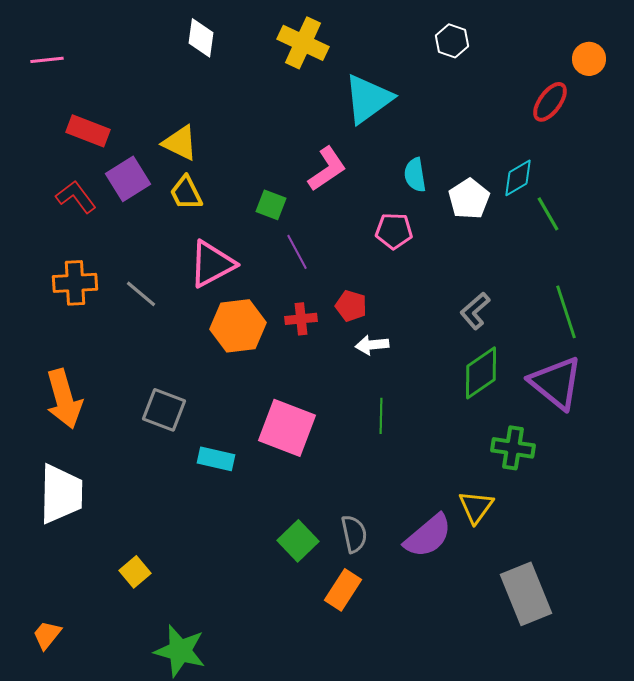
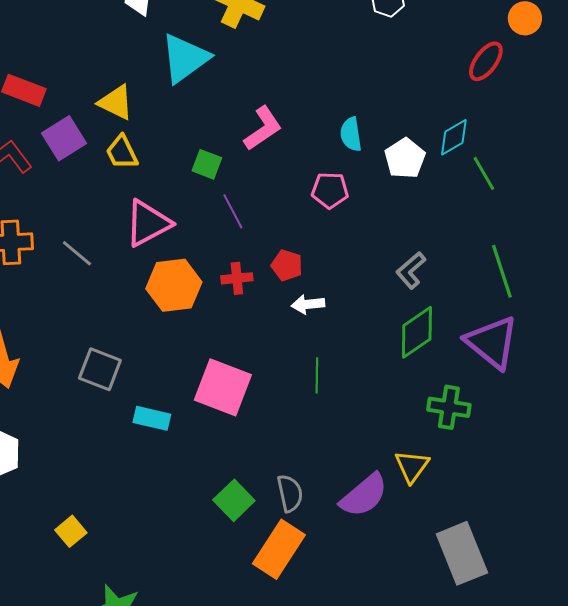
cyan triangle: (368, 99) -> (185, 58), moved
orange rectangle: (343, 590) -> (279, 549), size x1.4

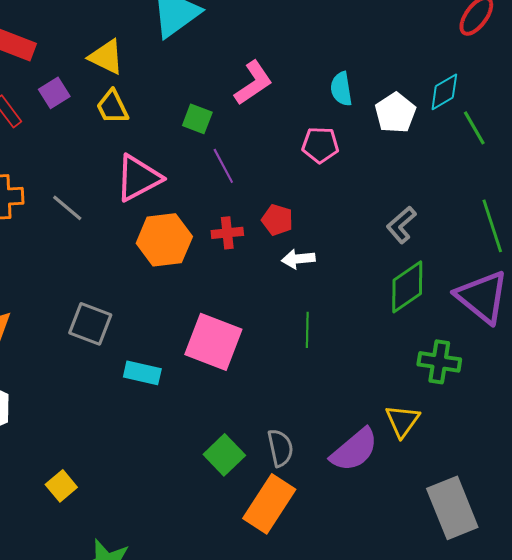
purple square: (64, 138) -> (54, 93), size x0.7

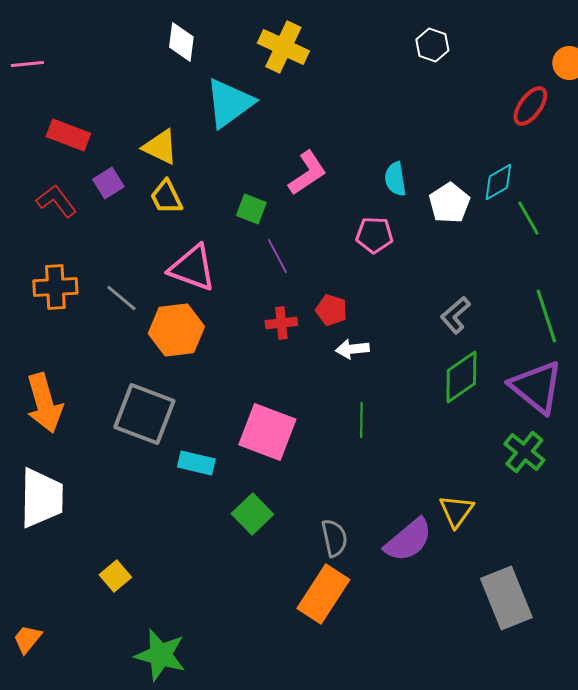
pink triangle: (138, 178) -> (192, 268), turned 48
orange hexagon: (164, 240) -> (176, 330), moved
gray square: (90, 324) -> (144, 414), size x1.4
green cross: (439, 362) -> (524, 452), moved, turned 30
green square: (224, 455) -> (252, 514), moved

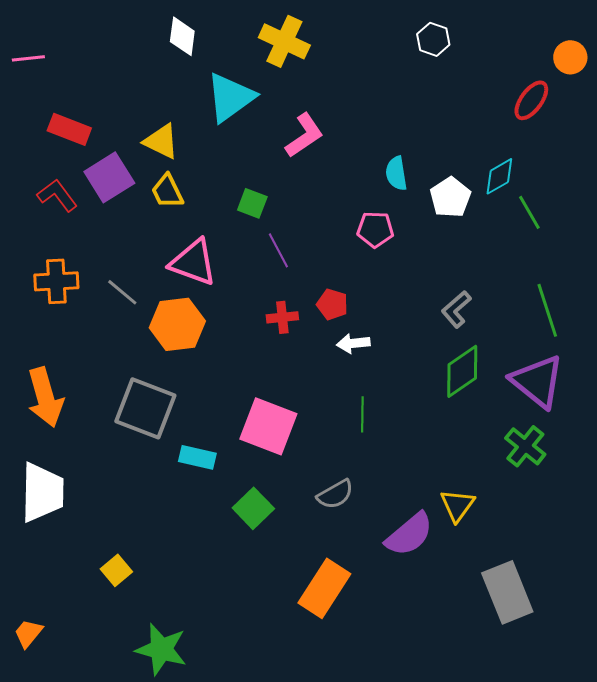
pink L-shape: (307, 173) -> (304, 135), moved
purple square: (108, 183) -> (109, 177), size x1.6
gray semicircle: (334, 538) -> (335, 494), moved, turned 72

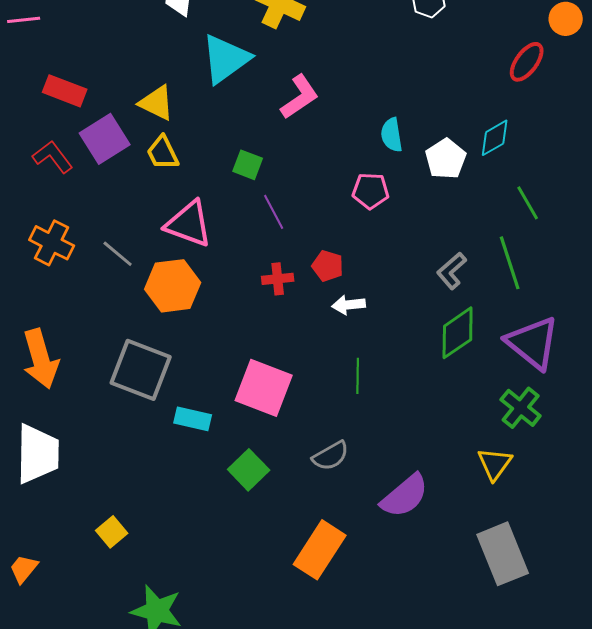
green line: (529, 212) -> (528, 203), moved
orange cross: (56, 281) -> (52, 243), turned 30
green line: (547, 310) -> (510, 263), moved
yellow triangle: (457, 505) -> (495, 464), moved
orange trapezoid: (28, 633) -> (24, 569), moved

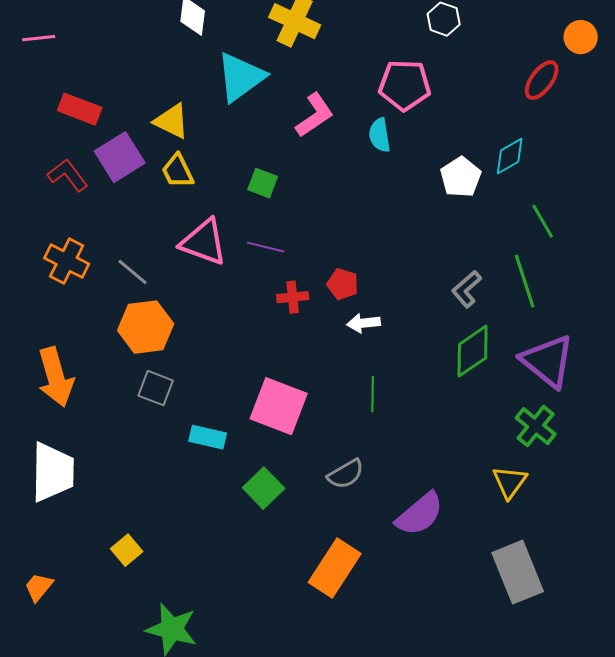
cyan semicircle: (392, 135) -> (380, 135), moved
pink pentagon: (371, 191) -> (405, 85), moved, size x1.4
purple line: (274, 212) -> (266, 247), moved, turned -48
orange hexagon: (173, 286) -> (146, 327), moved
gray square: (141, 370) -> (156, 388), size x0.6

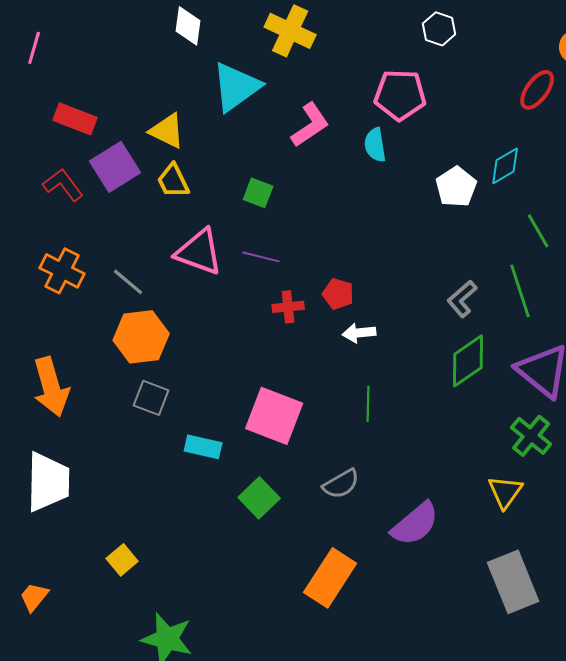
pink line: (39, 38) -> (34, 48), turned -68

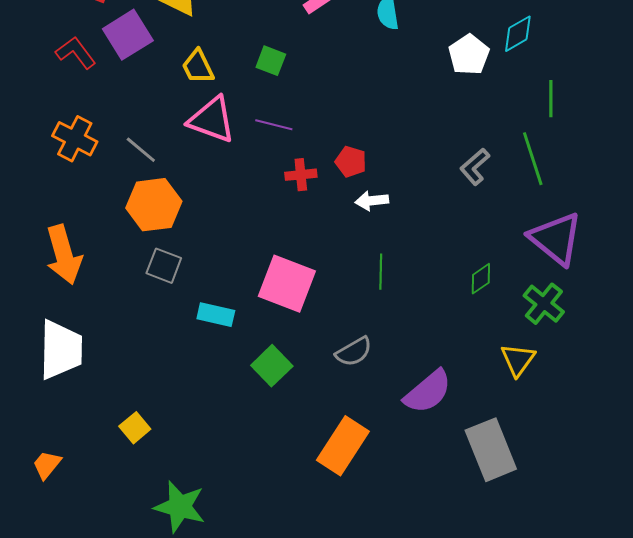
yellow trapezoid: (173, 181) -> (198, 67), moved
green line: (538, 231) -> (551, 99), turned 30
green diamond: (468, 361) -> (481, 279), moved, size x0.6
gray rectangle: (513, 582) -> (491, 450), moved

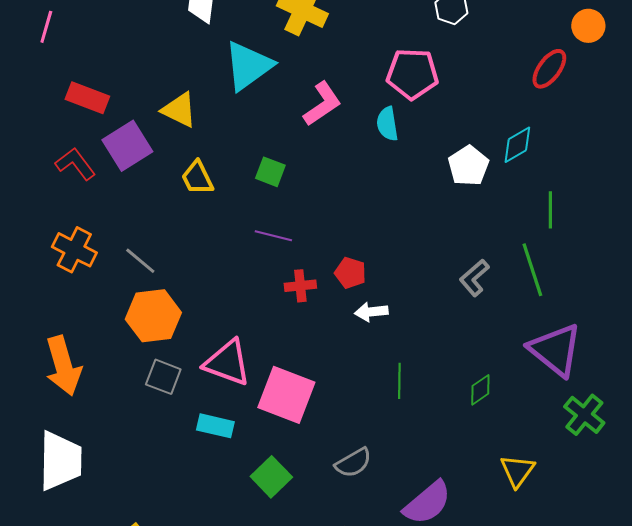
pink triangle: (212, 120) -> (227, 363), moved
green line: (381, 272) -> (399, 381), moved
green cross: (544, 304) -> (584, 415), moved

